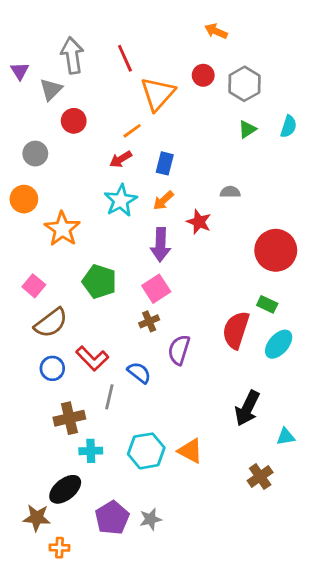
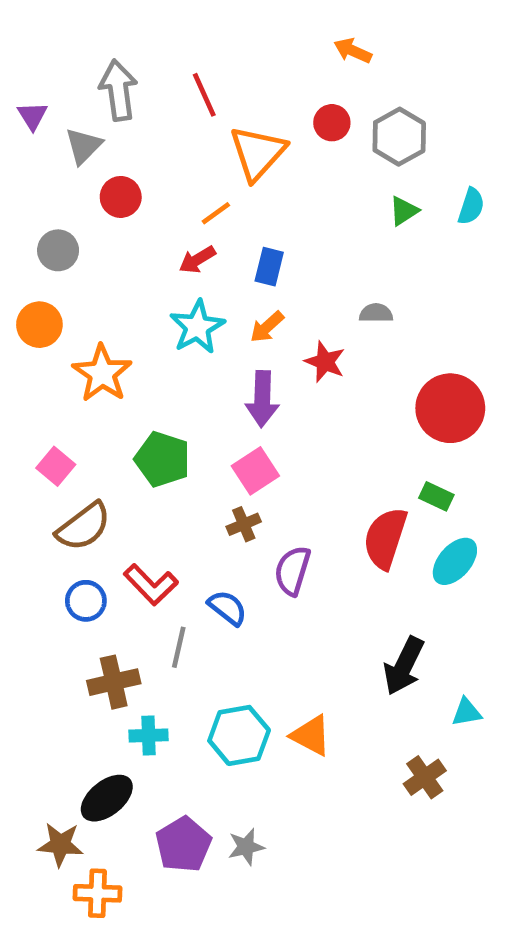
orange cross: (59, 548) -> (97, 893), size x1.4

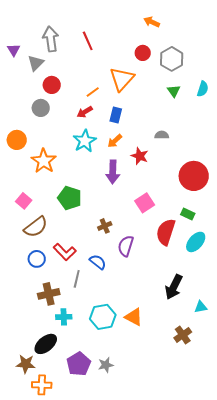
orange triangle: (258, 153) -> (122, 79), moved
green triangle: (404, 211) -> (174, 91), turned -32
gray circle: (58, 250) -> (41, 108), moved
pink square: (255, 471) -> (145, 203), moved

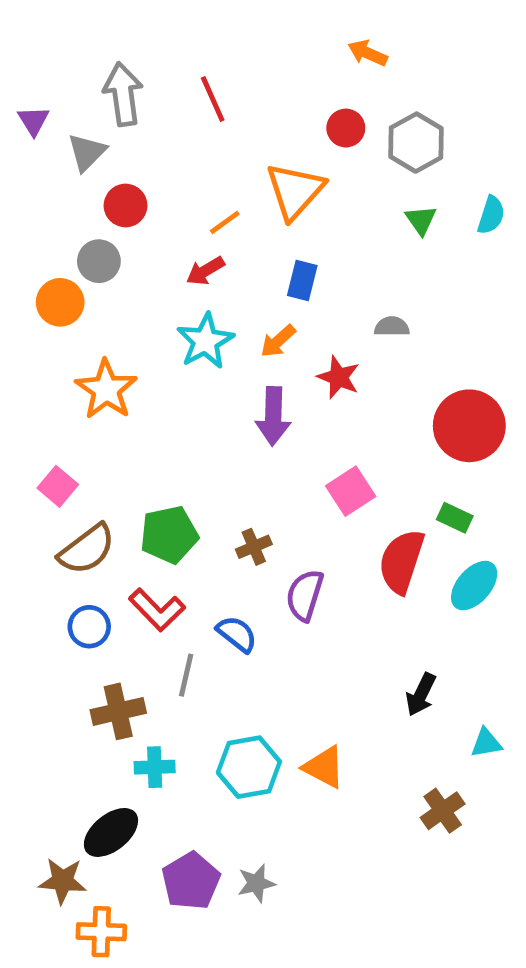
blue rectangle: (116, 115) -> (302, 281), moved
orange circle: (17, 140) -> (60, 302), moved
green pentagon: (70, 198) -> (169, 535), moved, turned -30
black arrow: (174, 287) -> (421, 694), size x0.7

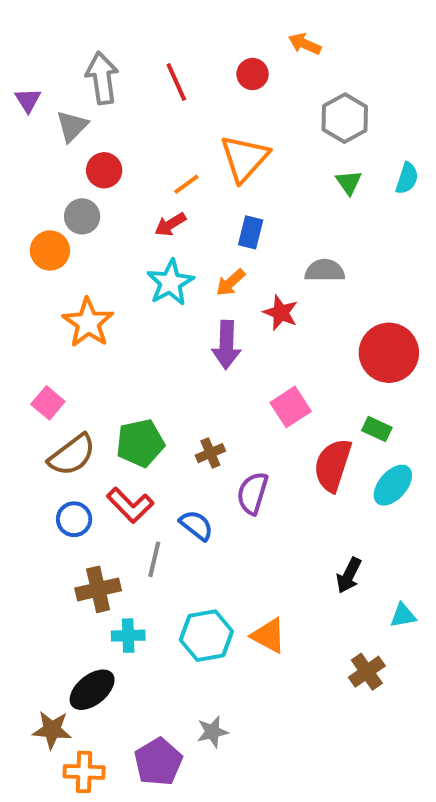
red circle: (346, 128) -> (253, 74), moved
gray semicircle: (392, 327) -> (325, 271), size x1.4
purple pentagon: (191, 881) -> (158, 762), moved

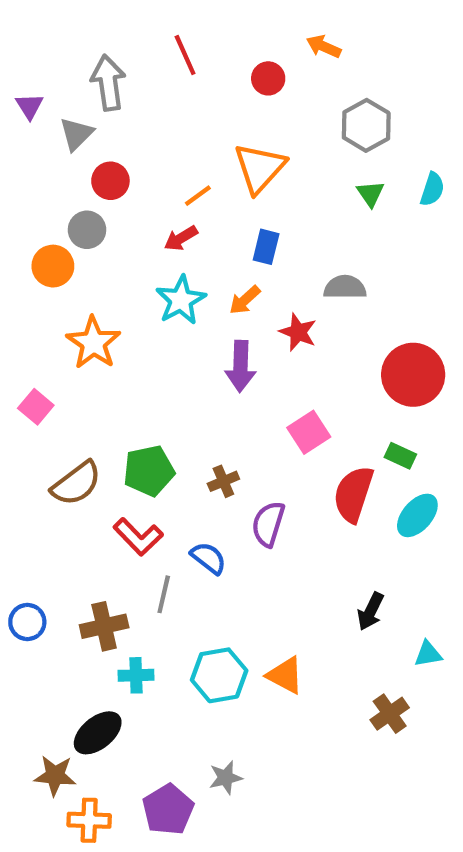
red line: (176, 82) -> (185, 55), moved
pink square: (48, 403) -> (36, 407), moved
blue circle: (74, 519) -> (27, 622), moved

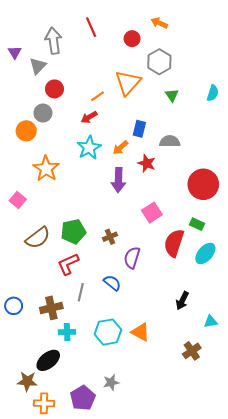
gray hexagon: (366, 125) -> (159, 62), moved
green triangle: (371, 194) -> (172, 95), moved
blue rectangle: (266, 247) -> (139, 129), moved
red L-shape: (138, 537) -> (68, 264), turned 110
blue semicircle: (209, 558) -> (112, 283), moved

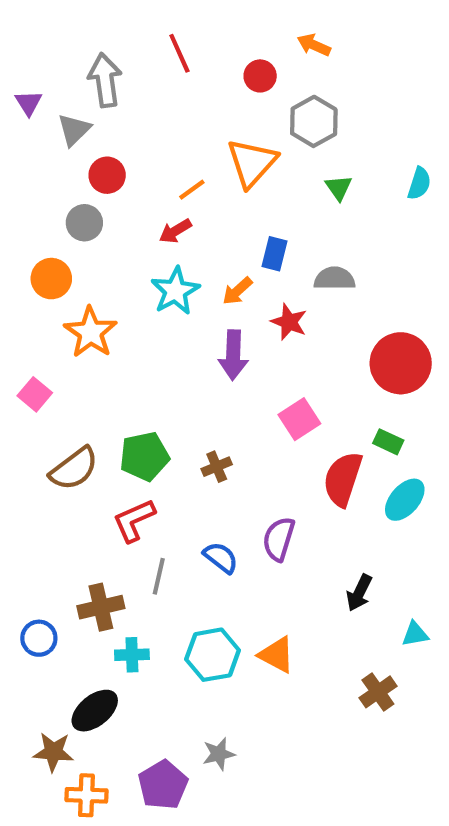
orange circle: (26, 131) -> (51, 279), moved
purple semicircle: (132, 258) -> (279, 539), moved
blue circle: (14, 306) -> (39, 638), moved

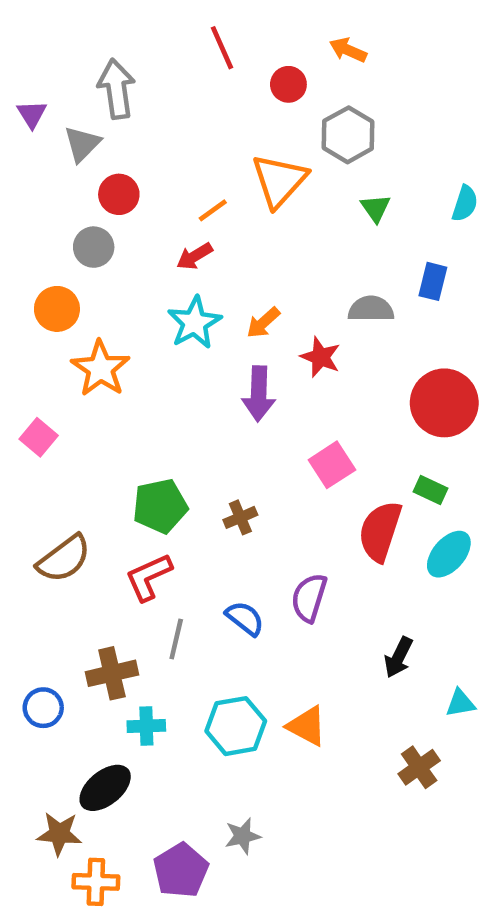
red line: (179, 53) -> (222, 48), moved
blue rectangle: (275, 254) -> (433, 281), moved
brown semicircle: (74, 469) -> (64, 559), moved

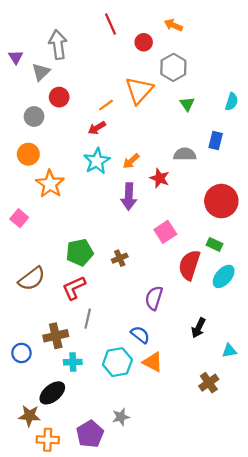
gray circle: (94, 247) -> (34, 117), moved
blue semicircle: (245, 618) -> (140, 335), moved

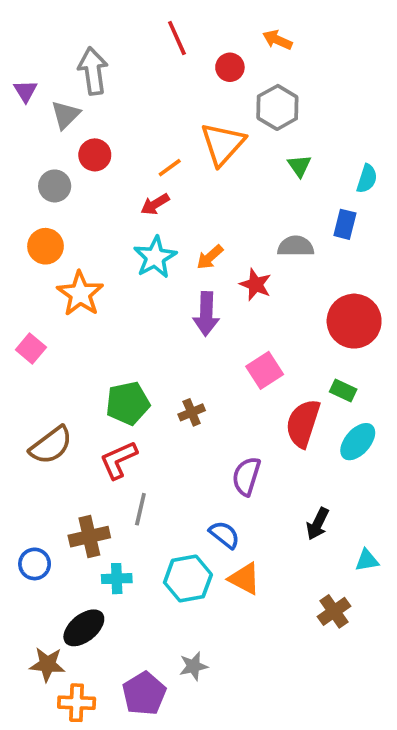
cyan semicircle: (232, 102) -> (367, 179), moved

